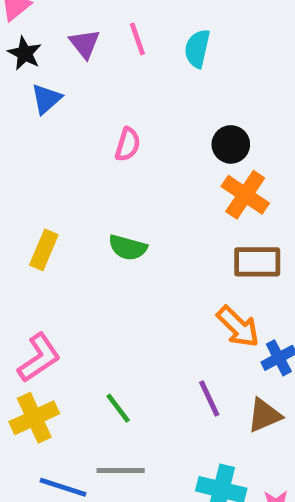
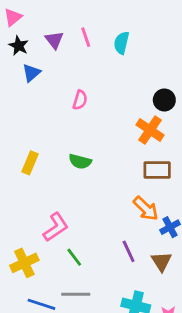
black circle: (231, 144) -> (164, 100), moved
pink L-shape: (39, 358) -> (56, 227), moved
brown triangle: (264, 415) -> (161, 261), turned -40

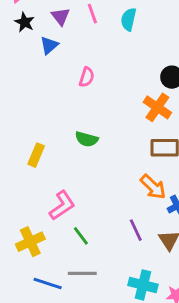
blue triangle: (31, 73) -> (49, 45), moved
yellow rectangle: (30, 163) -> (36, 155), moved

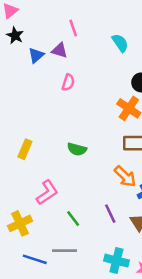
purple triangle: (61, 16) -> (60, 50), moved, turned -35
cyan semicircle: (128, 19) -> (120, 43), moved, turned 132
green semicircle: (87, 139) -> (77, 149), moved
green line: (81, 236) -> (73, 218), moved

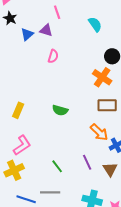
pink L-shape: (47, 193) -> (22, 145), moved

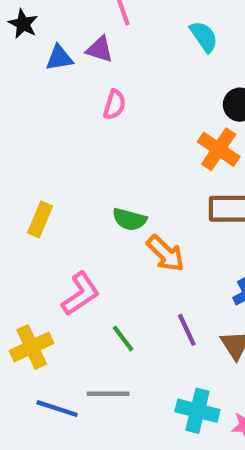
blue triangle: (27, 34) -> (59, 58), turned 32
orange arrow: (99, 132) -> (166, 253), moved
pink L-shape: (22, 145) -> (80, 294), moved

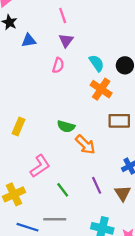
cyan semicircle: (204, 37) -> (97, 63), moved
purple triangle: (100, 49) -> (66, 40), moved, turned 49
orange cross: (219, 149) -> (101, 89), moved

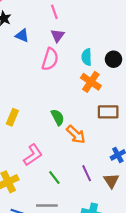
blue triangle: (29, 40) -> (22, 36), turned 32
cyan semicircle: (97, 63) -> (87, 57), turned -147
pink semicircle: (58, 65) -> (50, 59), size x1.5
green semicircle: (66, 126) -> (58, 117), turned -133

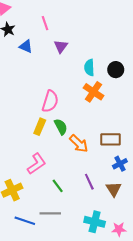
pink line: (54, 12) -> (45, 23), moved
pink semicircle: (50, 59) -> (50, 101), moved
brown rectangle: (108, 112) -> (110, 139), moved
yellow rectangle: (12, 117) -> (40, 127), moved

